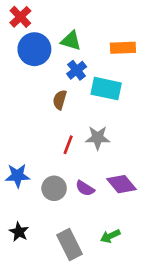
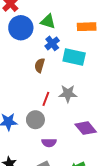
gray circle: (54, 188) -> (35, 120), moved
purple semicircle: (85, 188) -> (49, 143), moved, turned -32

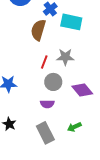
brown semicircle: (40, 65) -> (38, 30), size x1.5
gray circle: (35, 120) -> (53, 82), moved

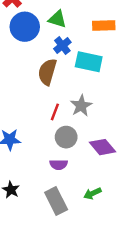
gray star: (65, 57) -> (81, 106), turned -30

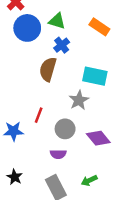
orange rectangle: (104, 25) -> (99, 27), turned 36
cyan rectangle: (89, 62) -> (95, 76), moved
red line: (55, 112) -> (39, 115), moved

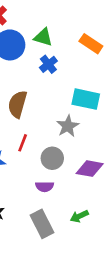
brown semicircle: (48, 69) -> (18, 104), moved
purple diamond: (98, 138) -> (90, 169), turned -40

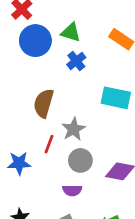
gray star: (68, 126) -> (74, 129), moved

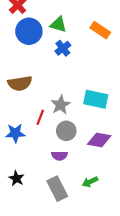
cyan rectangle: (116, 98) -> (96, 99), moved
brown semicircle: (44, 103) -> (20, 83), moved, turned -115

